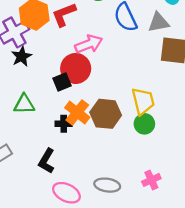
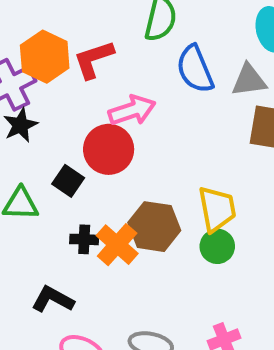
black square: (62, 82) -> (68, 181), moved, turned -36
orange cross: (77, 112) -> (117, 245), moved
black L-shape: (47, 161) -> (53, 299), turned 85

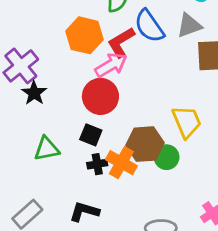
orange hexagon: (45, 57) -> (84, 35), moved
red L-shape: (94, 59) -> (121, 42), moved
black square: (68, 181) -> (91, 135), moved
green circle: (217, 246) -> (167, 157), moved

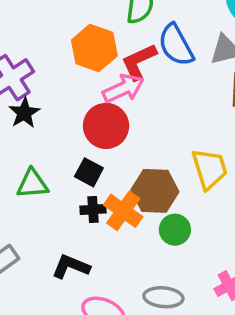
green circle: (167, 157) -> (175, 230), moved

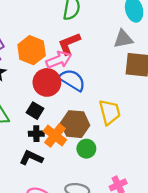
blue semicircle: (176, 45) -> (72, 80), moved, turned 148
orange hexagon: (94, 48) -> (32, 50), moved
black L-shape: (71, 267) -> (31, 158), moved

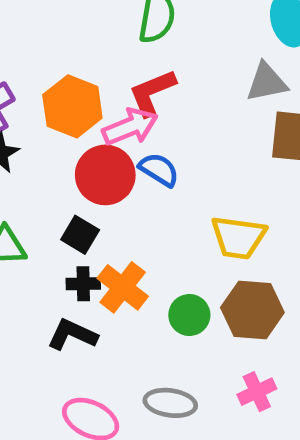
blue semicircle: (72, 80) -> (159, 170), size x0.7
yellow trapezoid: (110, 112) -> (238, 237), turned 112
brown hexagon: (75, 124) -> (252, 310), moved

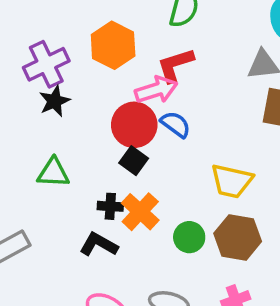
orange hexagon: (72, 106) -> (113, 45), moved
black square: (80, 235) -> (134, 161), moved

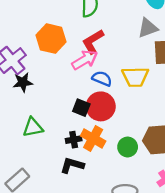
black star: (54, 101) -> (23, 82), turned 30
red circle: (134, 125) -> (101, 106), moved
yellow trapezoid: (232, 181) -> (135, 77), moved

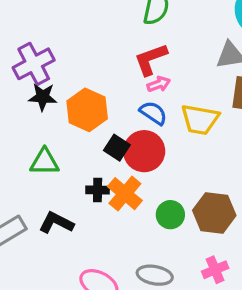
orange hexagon: (51, 39) -> (87, 110), moved
pink arrow: (85, 60) -> (159, 84), moved, size x0.6
black L-shape: (72, 165) -> (56, 223), moved

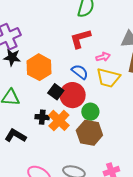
pink arrow: (159, 84) -> (103, 57), moved
brown hexagon: (214, 213) -> (89, 133), moved
green circle: (170, 215) -> (90, 112), moved

